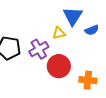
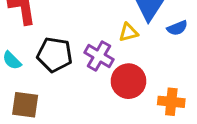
purple cross: (39, 49) -> (99, 56), turned -30

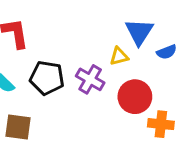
red circle: (128, 81) -> (135, 97), moved

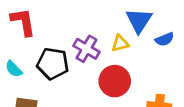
purple cross: (90, 79) -> (86, 49), moved
red circle: (135, 97) -> (115, 81), moved

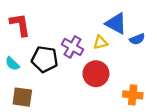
blue triangle: (139, 20) -> (116, 23), turned -35

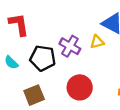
red circle: (96, 74) -> (80, 87), moved
brown square: (22, 97) -> (34, 95), moved, turned -30

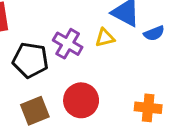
brown square: (34, 95) -> (35, 111), moved

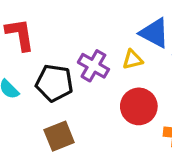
red circle: (81, 100) -> (139, 106), moved

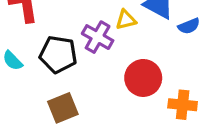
yellow triangle: (133, 60) -> (126, 20), moved

